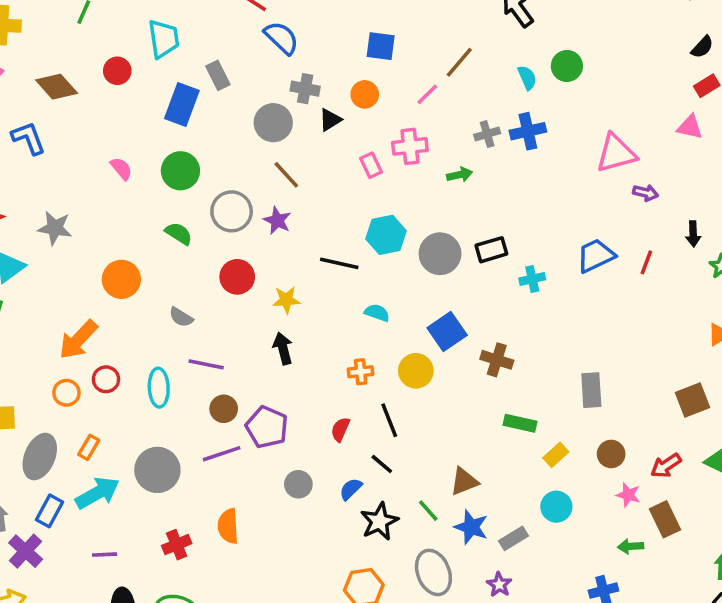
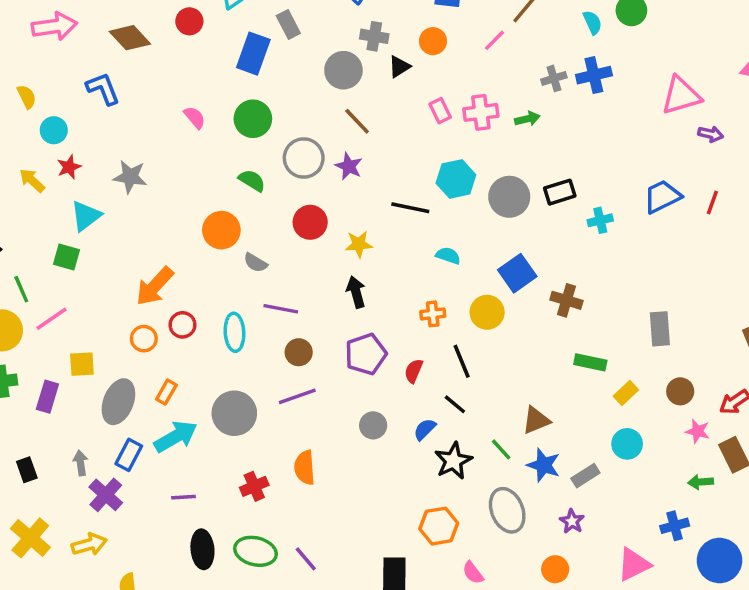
pink cross: (410, 146) -> (481, 112), moved
orange circle: (121, 279) -> (221, 230), moved
purple pentagon: (267, 427) -> (366, 354), moved, turned 30

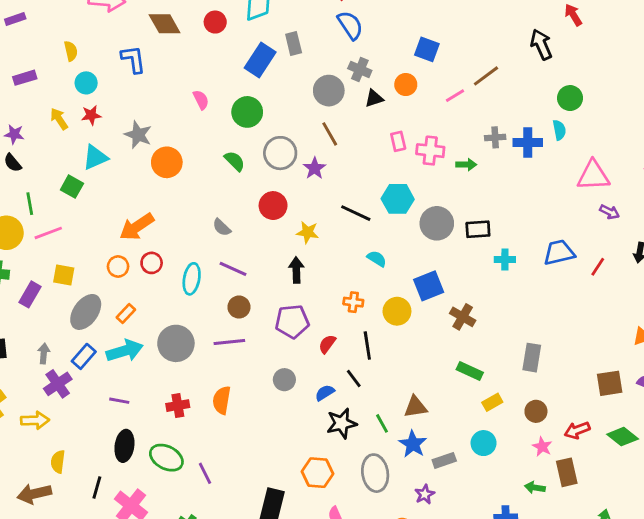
cyan semicircle: (592, 22) -> (559, 130), moved
orange circle: (221, 230) -> (167, 162), moved

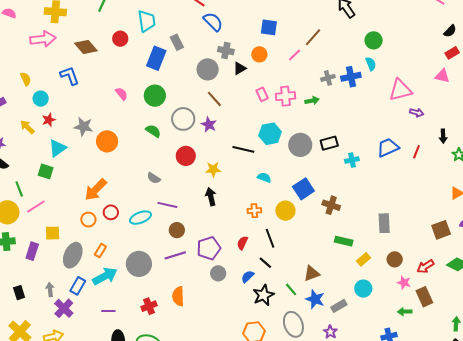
cyan ellipse: (192, 279) -> (140, 218), turned 70
purple pentagon: (292, 321) -> (209, 248), moved

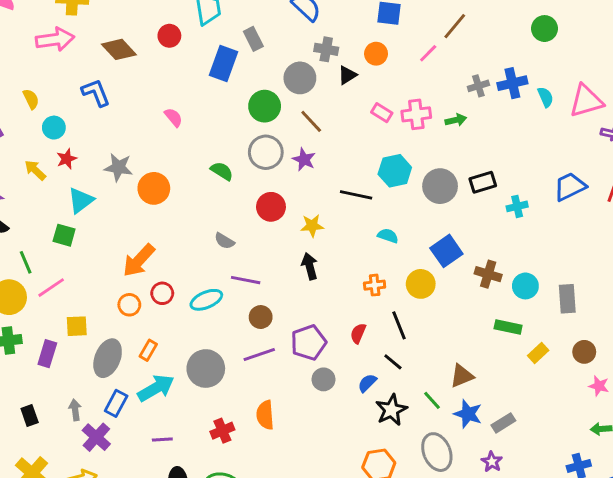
cyan semicircle: (371, 64) -> (545, 97), moved
pink rectangle: (262, 94) -> (382, 113), turned -32
green circle: (155, 96) -> (265, 106), moved
cyan circle: (363, 289) -> (525, 286), moved

